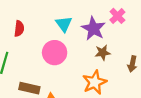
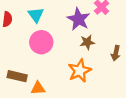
cyan triangle: (64, 24) -> (36, 15), moved

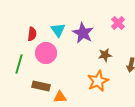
purple star: (78, 19) -> (83, 33), moved
pink circle: (41, 42) -> (46, 53), moved

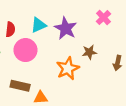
cyan triangle: (58, 30) -> (38, 25), turned 42
orange star: (98, 81) -> (68, 68), moved

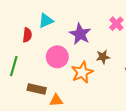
cyan triangle: (38, 25) -> (46, 21), moved
pink circle: (25, 50) -> (57, 57), moved

